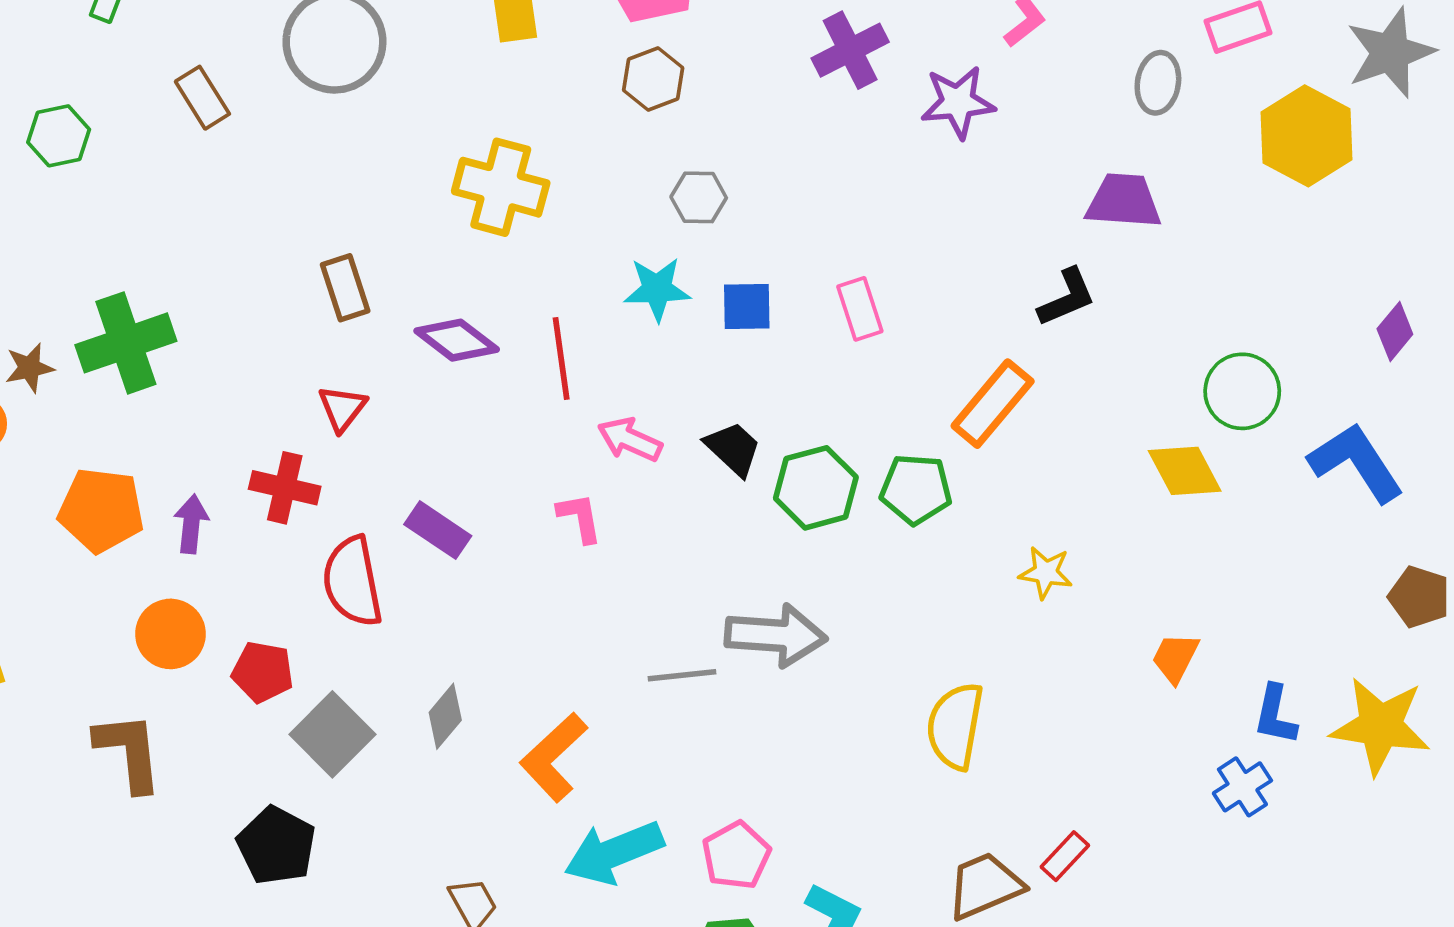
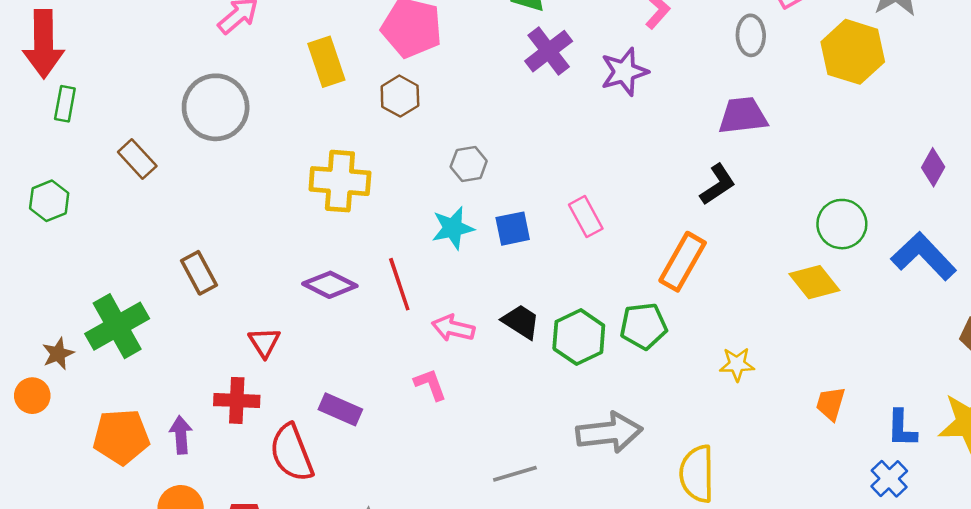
brown hexagon: (653, 79) -> (400, 96), moved
brown rectangle: (345, 288) -> (199, 273), moved
gray arrow: (776, 635) -> (609, 432), moved

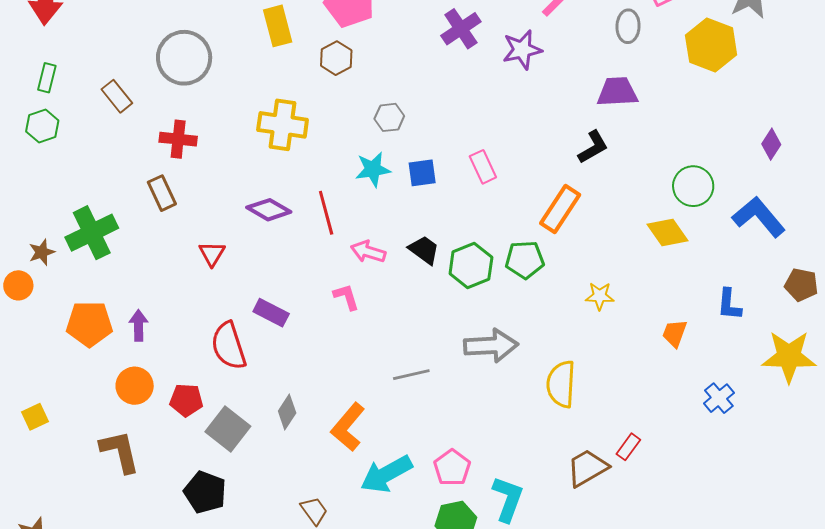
green rectangle: (65, 104) -> (47, 78), moved
red cross: (237, 400) -> (178, 139), moved
blue L-shape: (902, 428) -> (729, 304), moved

